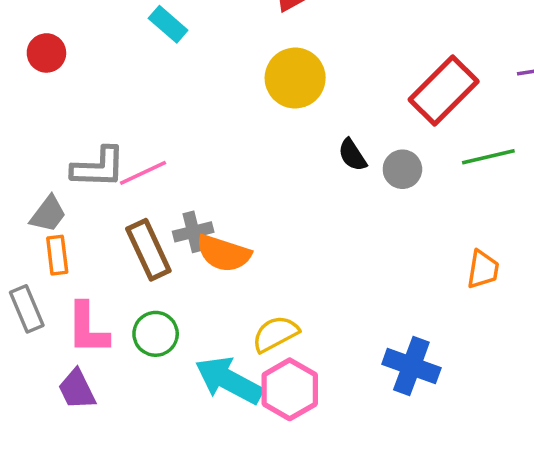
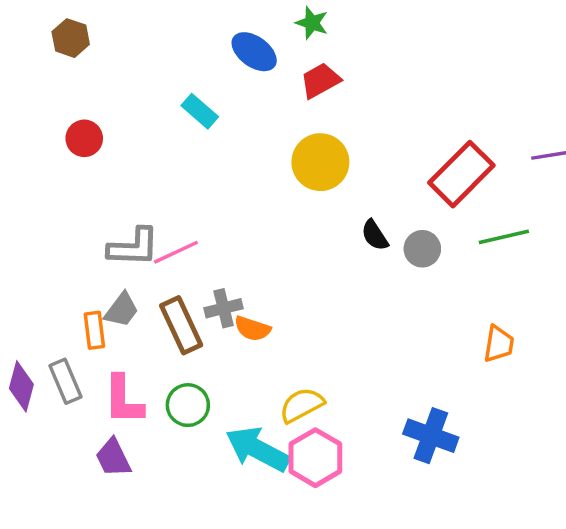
gray trapezoid: (48, 214) -> (122, 310), moved
orange semicircle: (224, 253) -> (252, 329), size x0.7

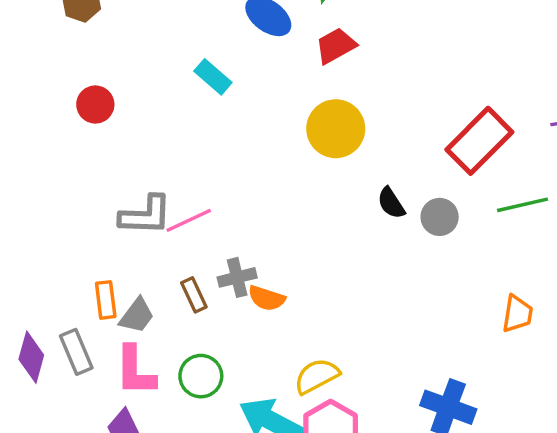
gray trapezoid: (122, 310) -> (137, 316), moved
brown rectangle: (181, 325) -> (194, 295), size x0.6

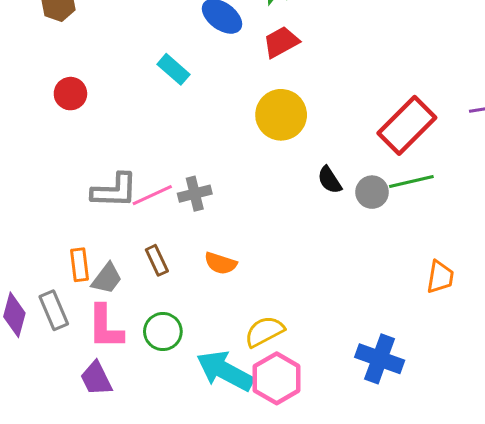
green line: (523, 205) -> (411, 181), moved
gray cross: (237, 277) -> (195, 194), moved

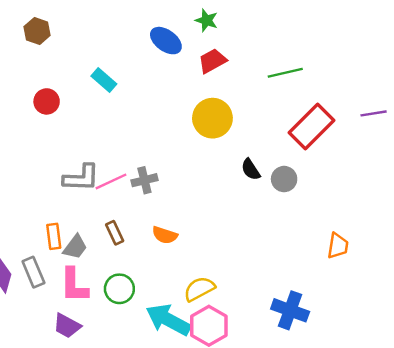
cyan rectangle: (173, 69) -> (104, 80), moved
green line: (411, 181) -> (285, 73), moved
purple trapezoid: (96, 378) -> (67, 326), turned -36

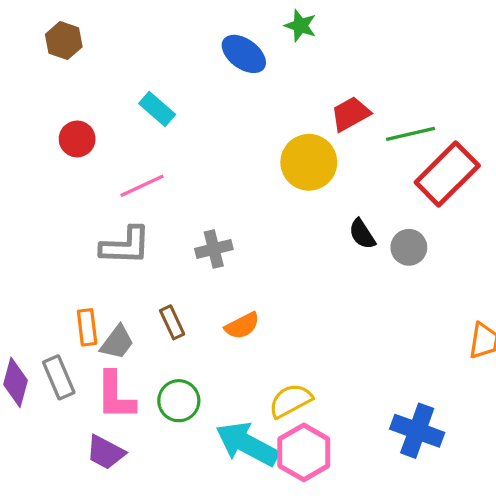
red trapezoid: (212, 61) -> (350, 114), moved
green line: (285, 73) -> (411, 134), moved
pink line: (111, 181) -> (142, 186), moved
orange semicircle: (165, 235) -> (242, 326), turned -45

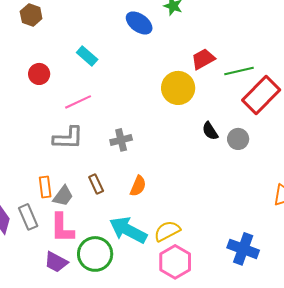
orange semicircle: (242, 326) -> (138, 186), turned -40
green circle: (179, 401) -> (95, 254), moved, size x1.4
cyan arrow: (247, 444) -> (128, 230), moved

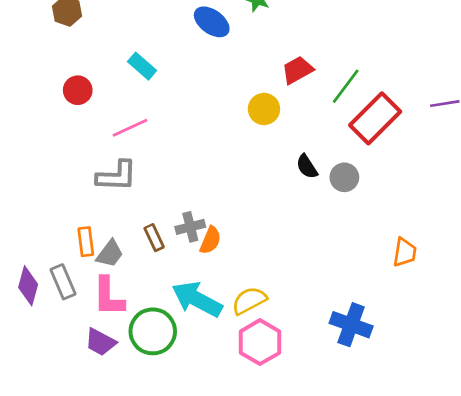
green line: (239, 71) -> (346, 86), turned -40
yellow circle: (178, 88) -> (264, 109), size x0.7
gray cross: (121, 140) -> (190, 227), moved

